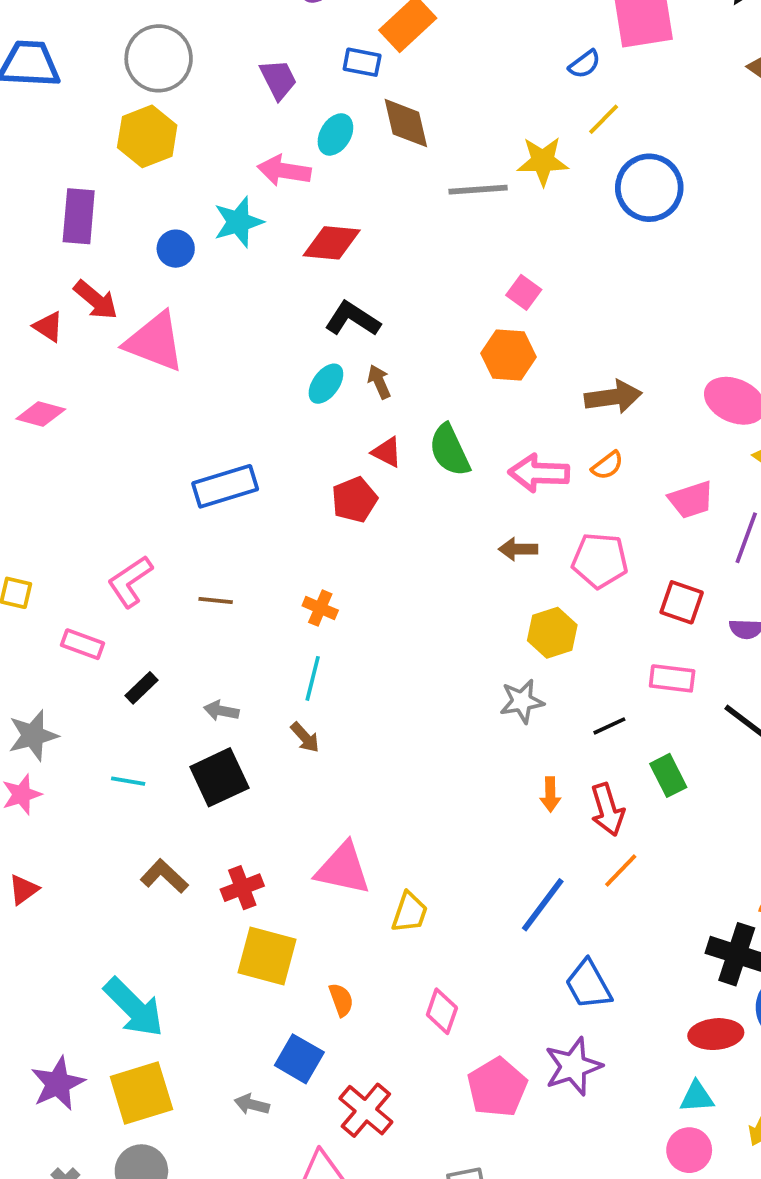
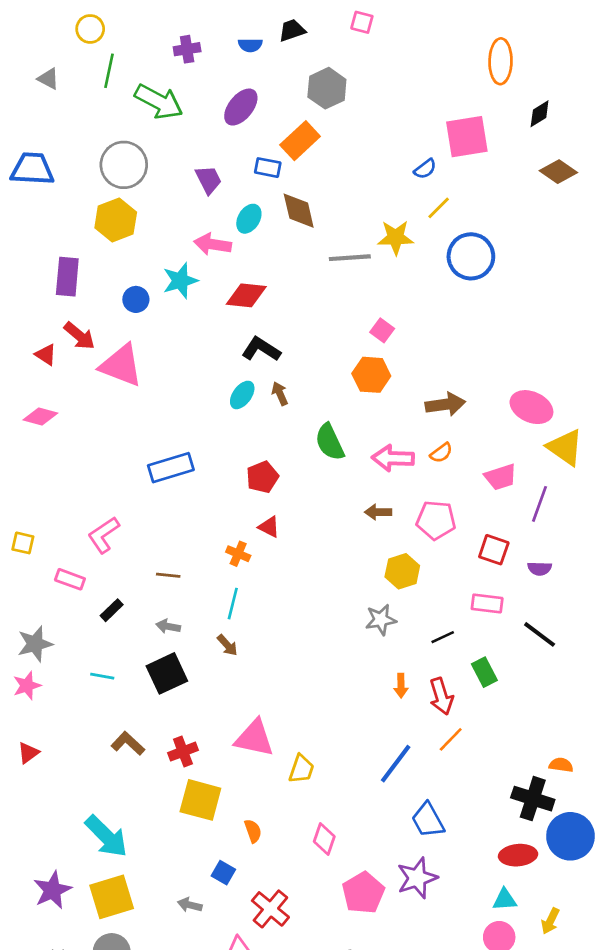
red triangle: (387, 452) -> (269, 527), moved
brown line: (216, 600) -> (168, 575), moved
blue square: (299, 1059) -> (223, 873), size x0.7

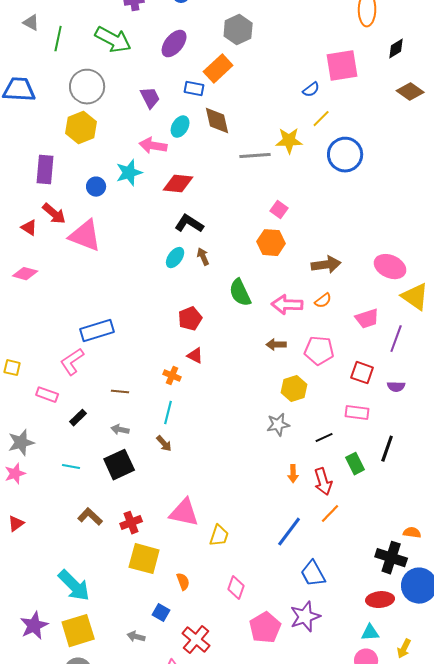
green line: (109, 71) -> (58, 39), moved
blue rectangle: (171, 468) -> (97, 331), moved
black line: (540, 634) -> (387, 449), moved, turned 72

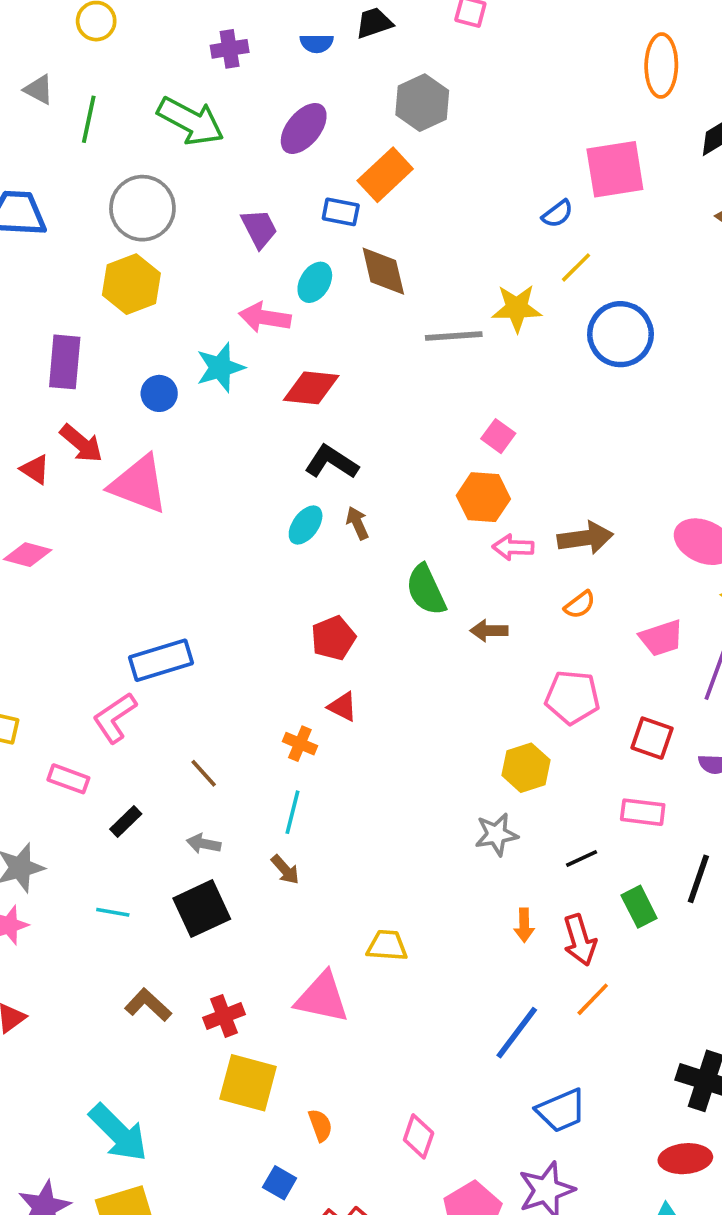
pink arrow: (287, 305) -> (513, 547), moved, size x0.7
brown arrow: (276, 345) -> (489, 631), moved
brown line: (120, 392) -> (204, 773), turned 42
yellow trapezoid: (219, 536) -> (387, 946), moved, turned -105
blue trapezoid: (313, 574) -> (561, 1110), turned -84

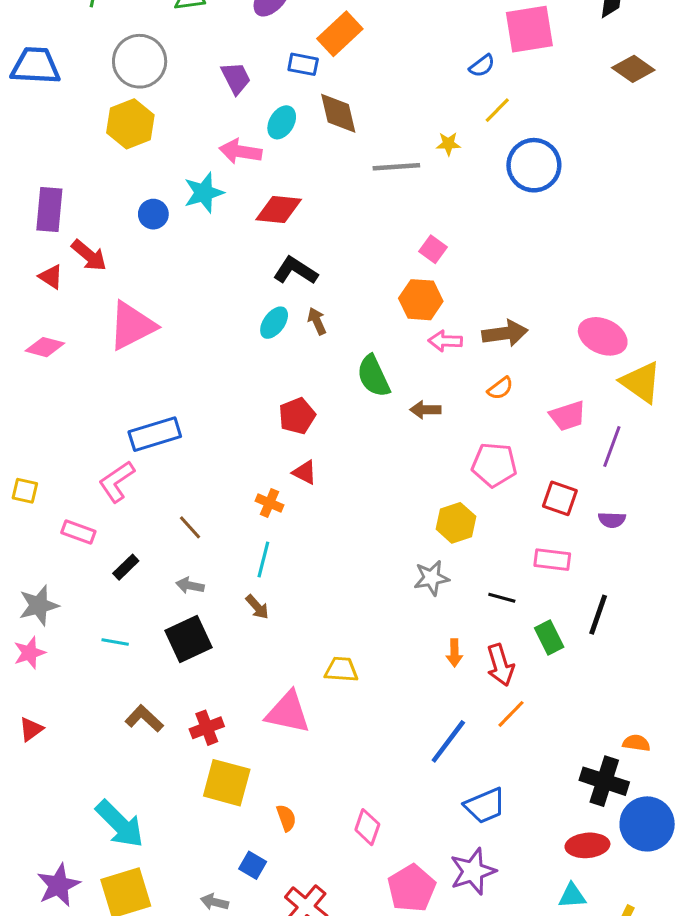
yellow star: (517, 308) -> (448, 144), size x0.6
purple rectangle: (65, 362) -> (49, 209), moved
pink triangle: (139, 484) -> (132, 326), moved, turned -48
black line: (582, 858) -> (502, 598), turned 40

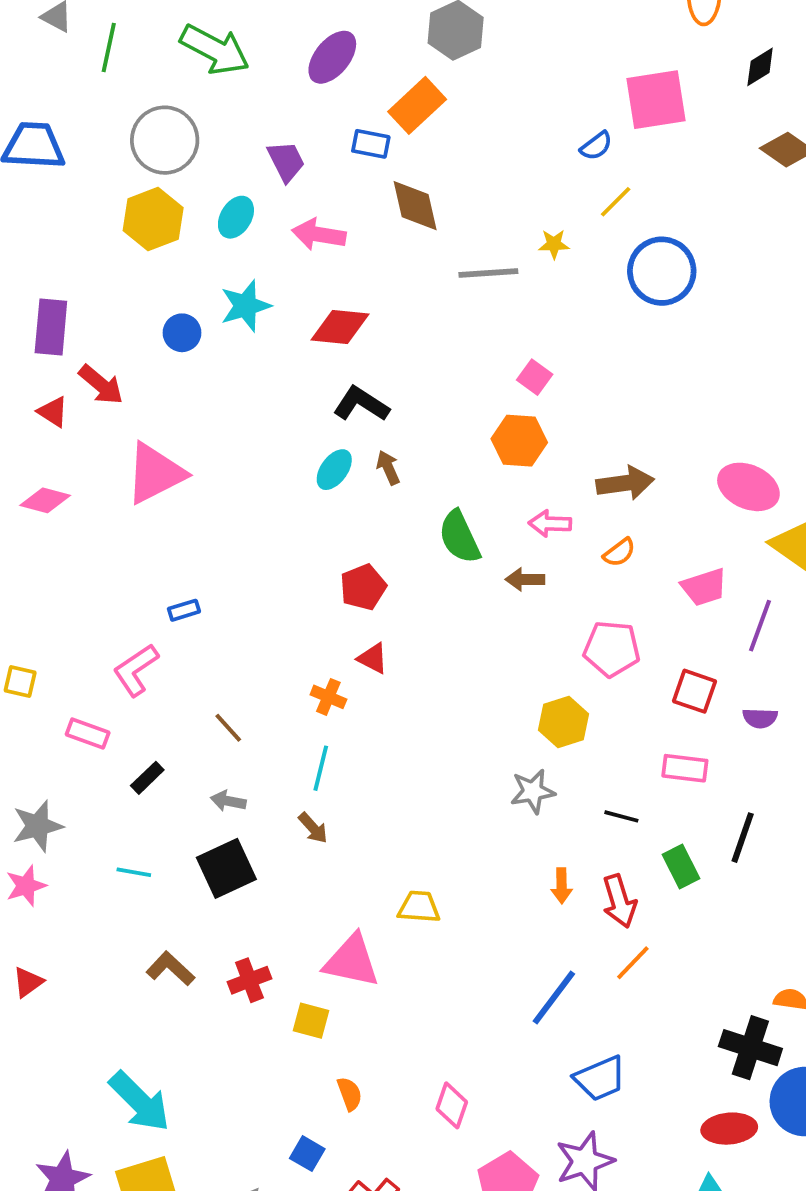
cyan ellipse: (282, 122) -> (236, 217), moved
pink arrow: (240, 151) -> (319, 234), moved
pink arrow: (445, 341) -> (550, 524), moved
blue rectangle: (155, 434) -> (184, 610), size x0.5
yellow square: (227, 783) -> (311, 1021), moved, size x0.6

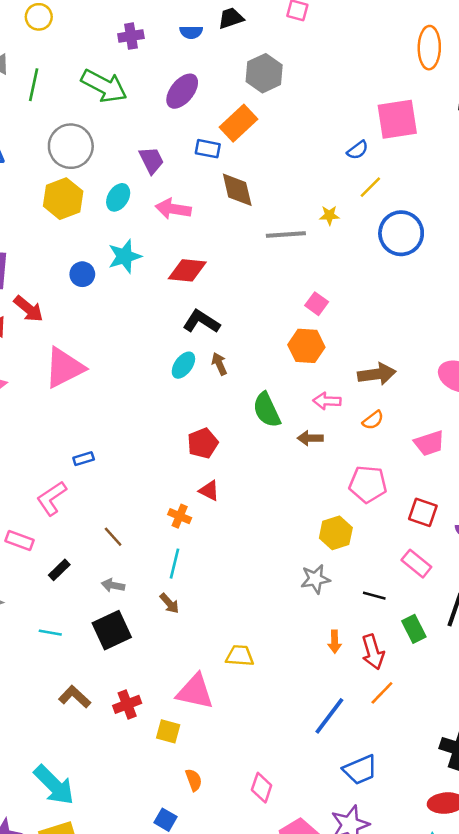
pink rectangle: (685, 768) -> (416, 564), turned 32

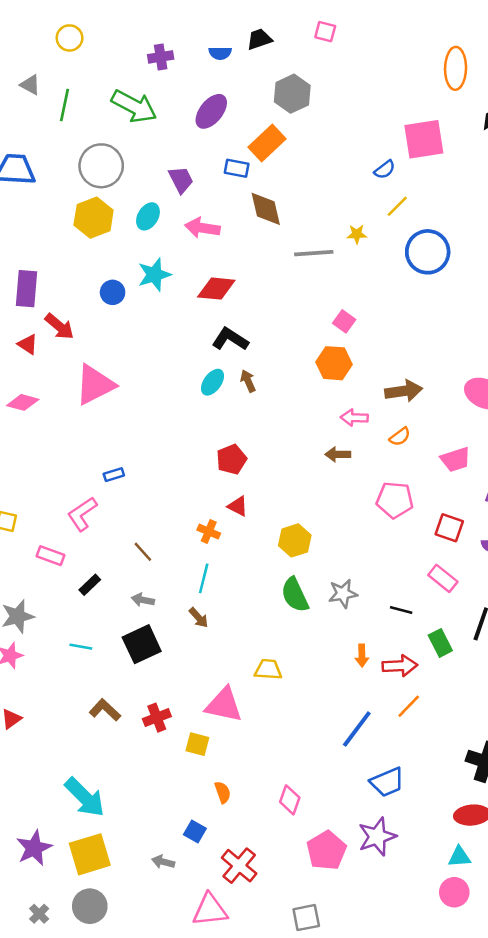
green semicircle: (267, 410) -> (295, 595), moved
yellow hexagon: (336, 533) -> (295, 540), moved
red arrow: (373, 652) -> (400, 666), turned -76

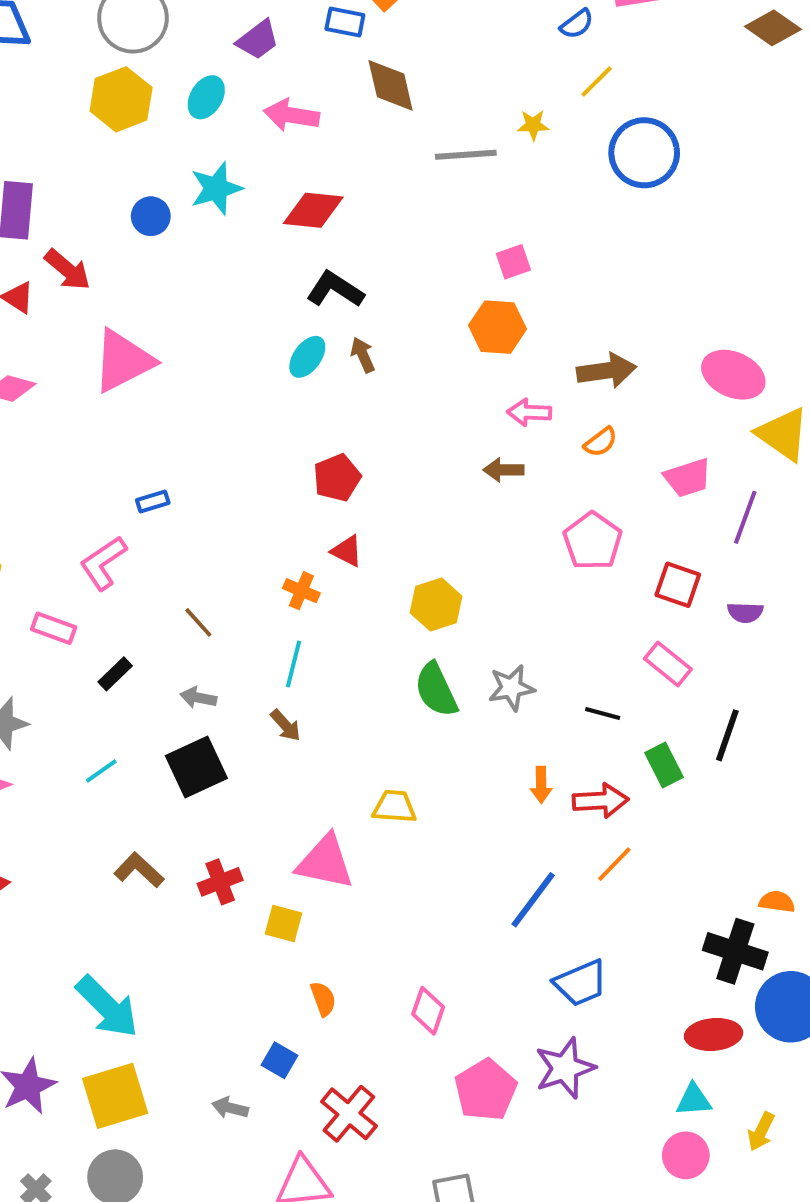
purple trapezoid: (181, 180) -> (258, 40), turned 80
pink square: (344, 321) -> (513, 262), turned 35
pink pentagon: (395, 500) -> (593, 541), turned 30
cyan line: (81, 647) -> (101, 771), turned -45

